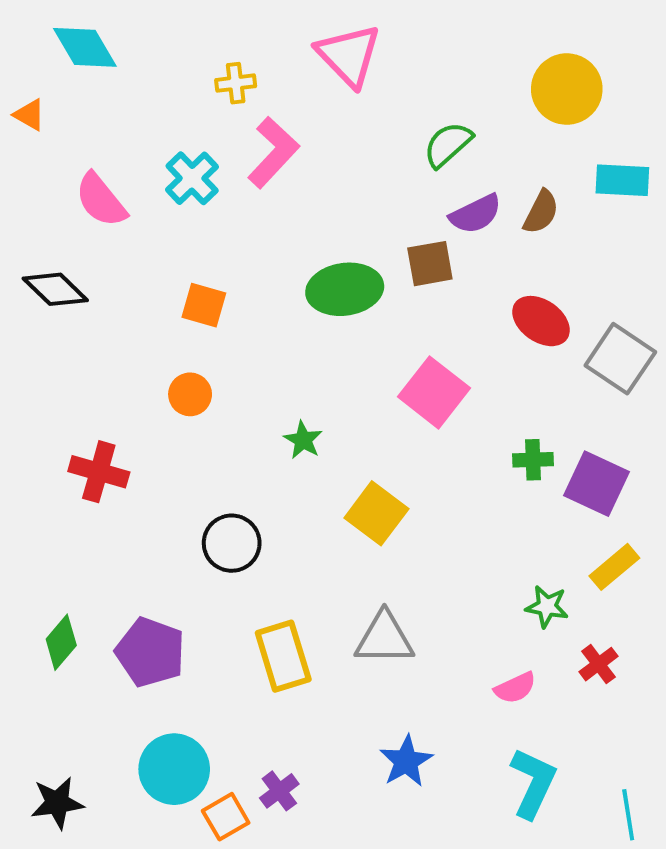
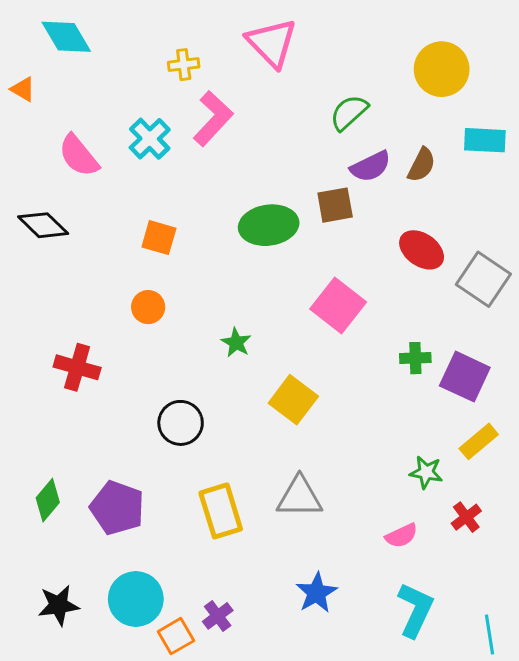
black star: (57, 803) -> (59, 605), moved

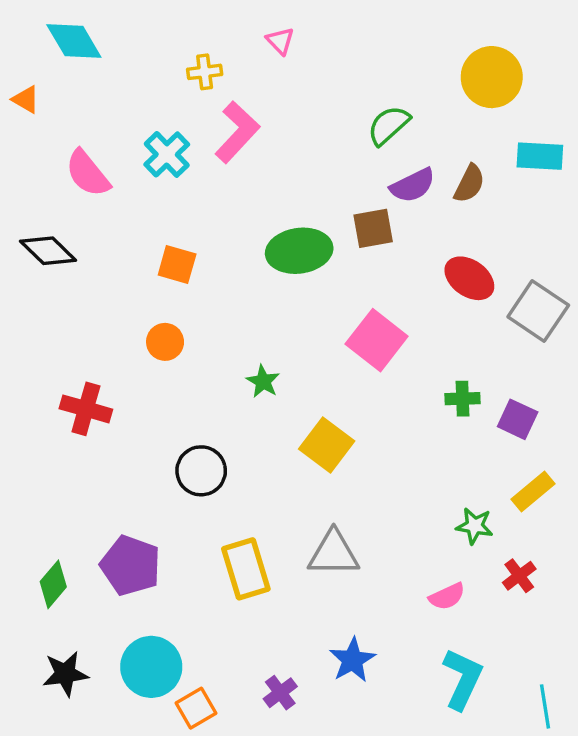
pink triangle: (272, 43) -> (280, 41), moved, size x0.5
purple square: (465, 377) -> (518, 419), size x0.7
green diamond: (48, 500) -> (53, 584), moved
purple cross: (218, 616) -> (280, 693), moved

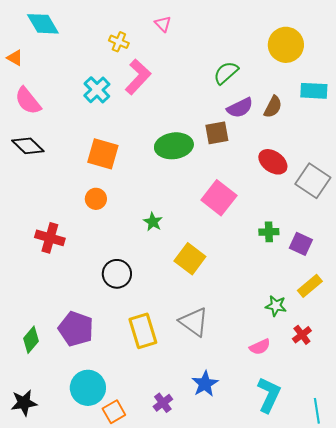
yellow cross: (205, 72) -> (119, 42), turned 30
pink semicircle: (88, 173) -> (28, 101), moved
orange square: (177, 265) -> (103, 154), size x1.4
gray triangle: (334, 553) -> (194, 322), turned 36
black star: (65, 674) -> (24, 403), moved

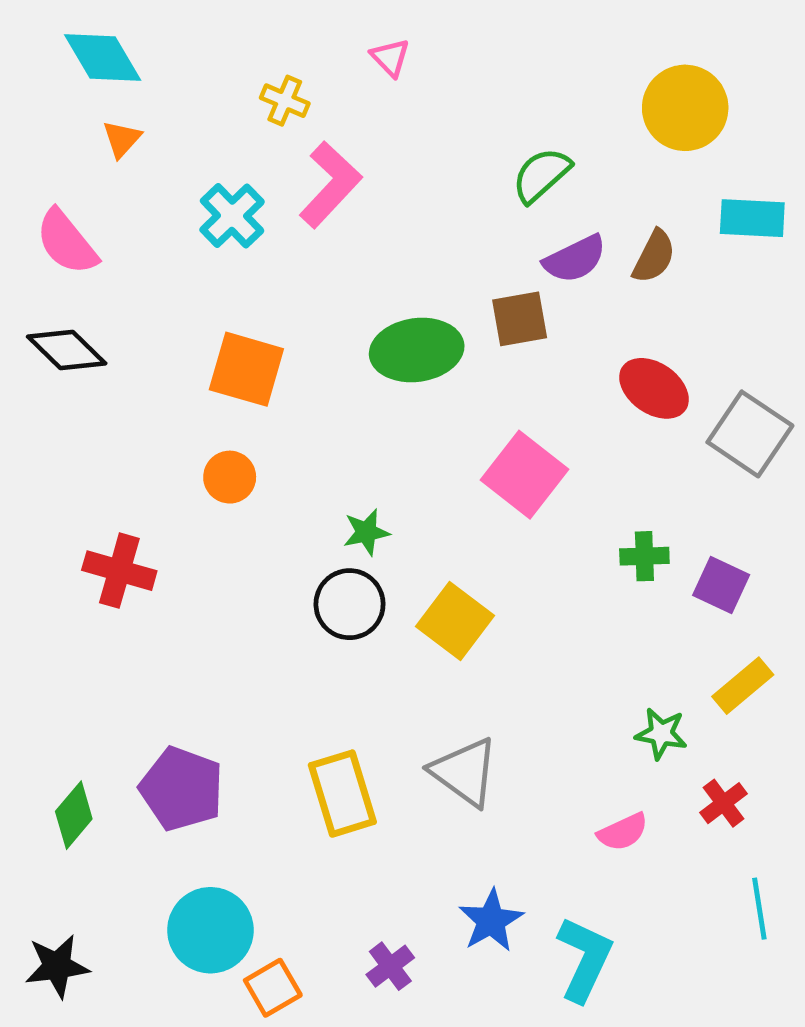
orange triangle: (15, 58) -> (122, 139), moved, turned 42
green star: (153, 222) -> (366, 532), turned 30
black circle: (117, 274) -> (350, 604), moved
cyan L-shape: (269, 395) -> (584, 959), moved
cyan line: (317, 411) -> (759, 909), moved

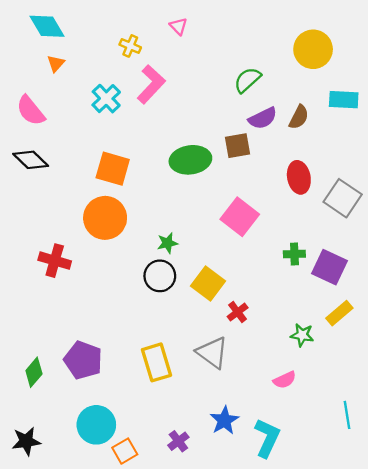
red ellipse: (654, 388) -> (299, 177), turned 44
orange circle: (230, 477) -> (105, 218), size x1.8
purple square: (721, 585) -> (329, 267), size x1.4
red cross: (724, 803) -> (238, 312), moved

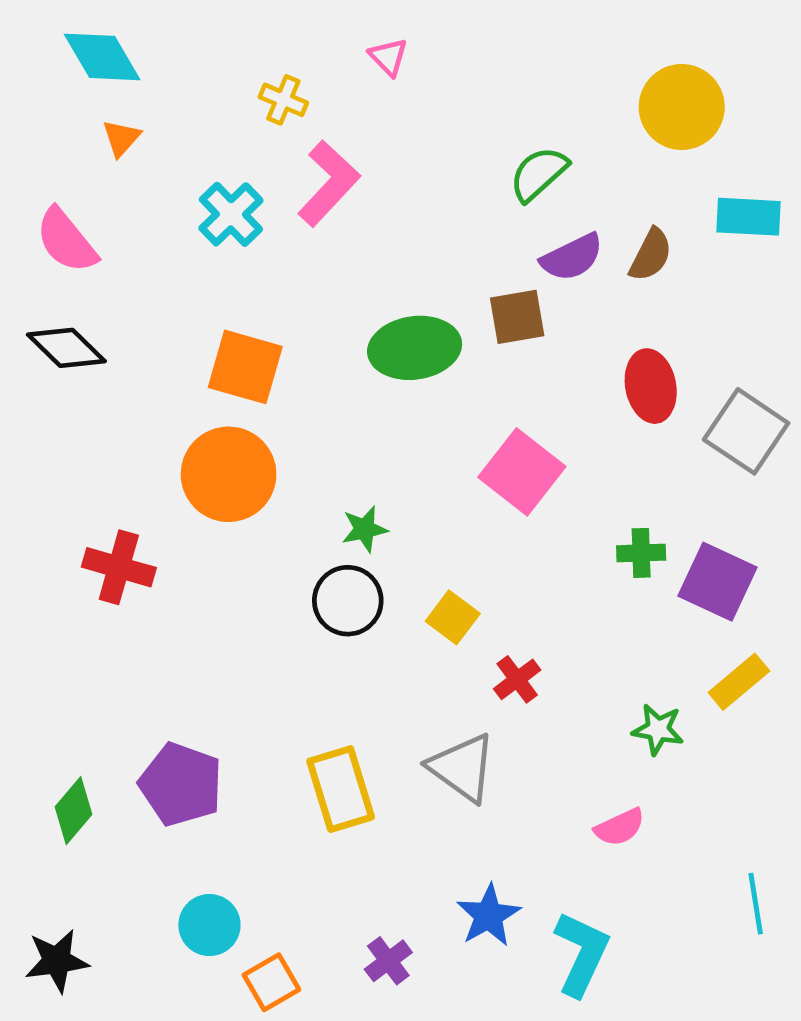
yellow square: (208, 284) -> (453, 617), size x0.7
cyan circle: (96, 425) -> (209, 925), size x0.7

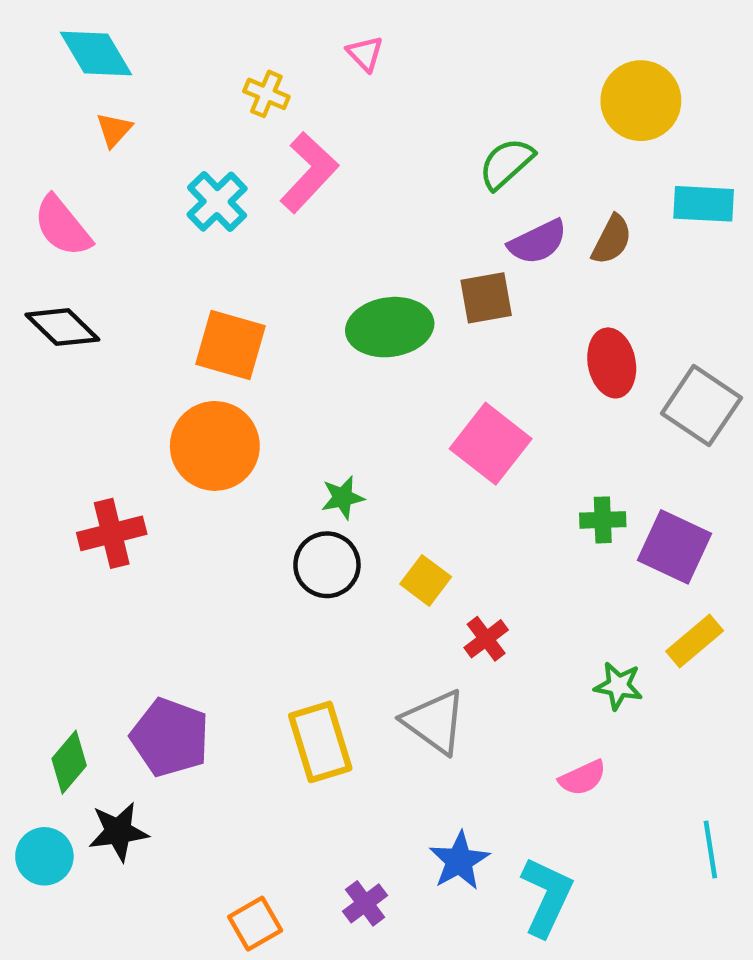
red cross: (119, 567) -> (112, 533), turned -30
cyan circle: (209, 925) -> (44, 856), moved
black star: (57, 961) -> (118, 832), moved

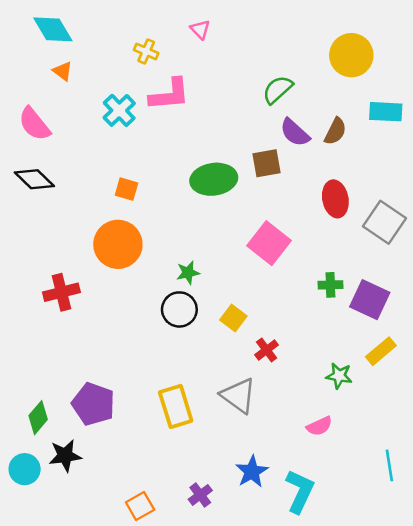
orange triangle: (114, 130) -> (63, 71), turned -35
pink L-shape: (309, 172) -> (170, 94), turned 42
purple semicircle: (538, 242) -> (295, 133), turned 68
orange square: (231, 345) -> (127, 189), size x0.6

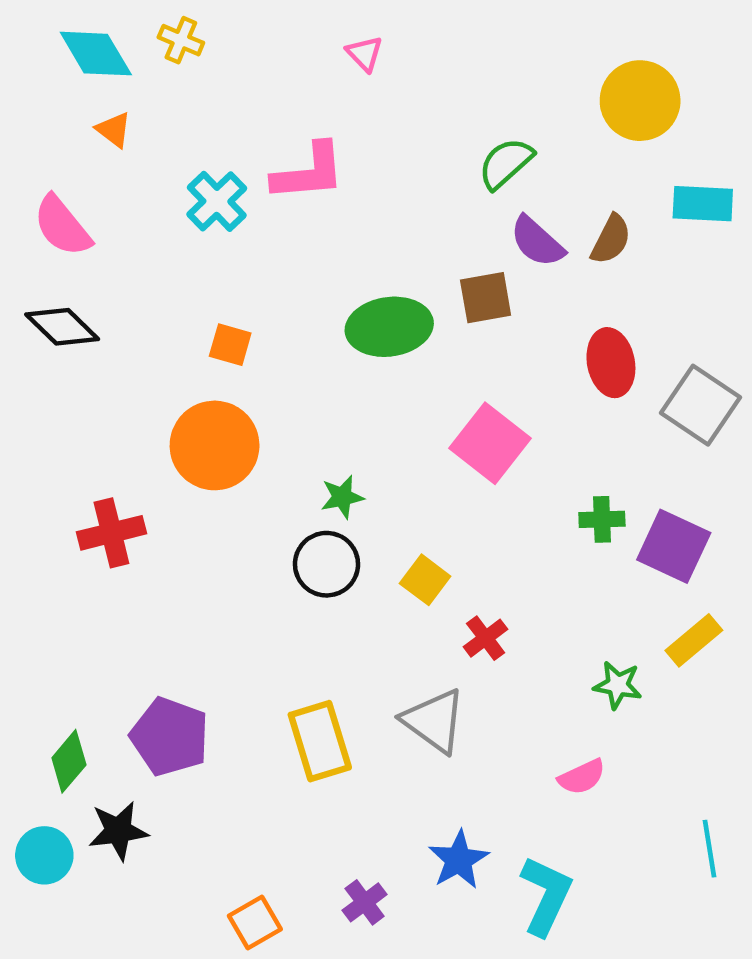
yellow cross: (146, 51) -> (181, 40), moved

